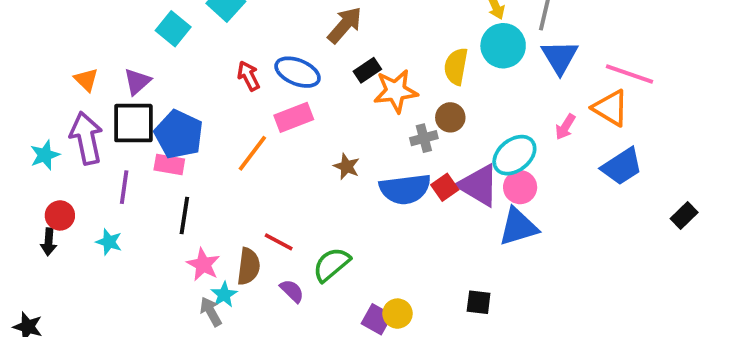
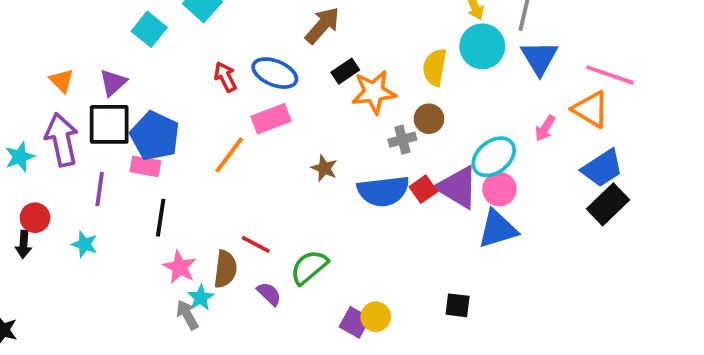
black rectangle: (684, 215) -> (608, 204), moved, size x1.5

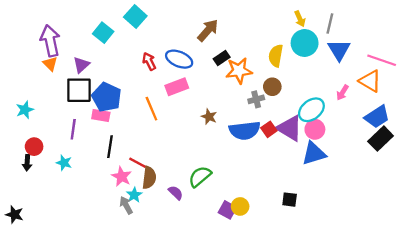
purple arrow: (62, 140) -> (50, 41), moved
orange line: (229, 155) -> (151, 109), turned -60
red line: (256, 244) -> (138, 163), moved

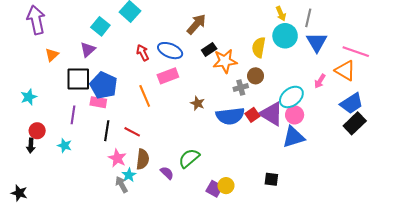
purple arrow: (50, 41) -> (36, 20), moved
orange triangle: (50, 64) -> (52, 55), turned 32
purple triangle: (81, 65) -> (88, 49), moved
red line: (138, 163) -> (132, 132), moved

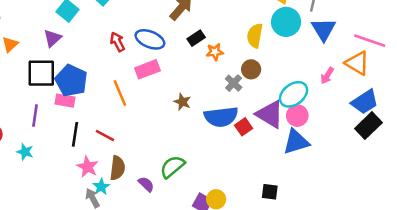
orange star: (225, 61) -> (215, 52), size x0.6
gray cross: (241, 87) -> (234, 83), turned -32
red square: (252, 115) -> (244, 127), moved

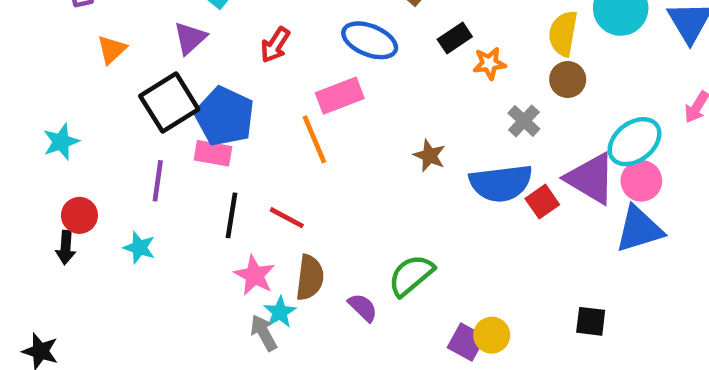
red arrow: (117, 42) -> (275, 45), moved, turned -120
pink rectangle: (147, 69) -> (340, 96), moved
brown circle: (251, 69) -> (568, 79), moved
black square: (41, 73) -> (169, 103), turned -32

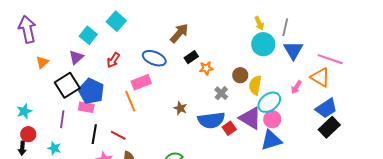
yellow semicircle: (563, 33) -> (255, 85), moved
cyan star: (61, 142) -> (24, 111), moved

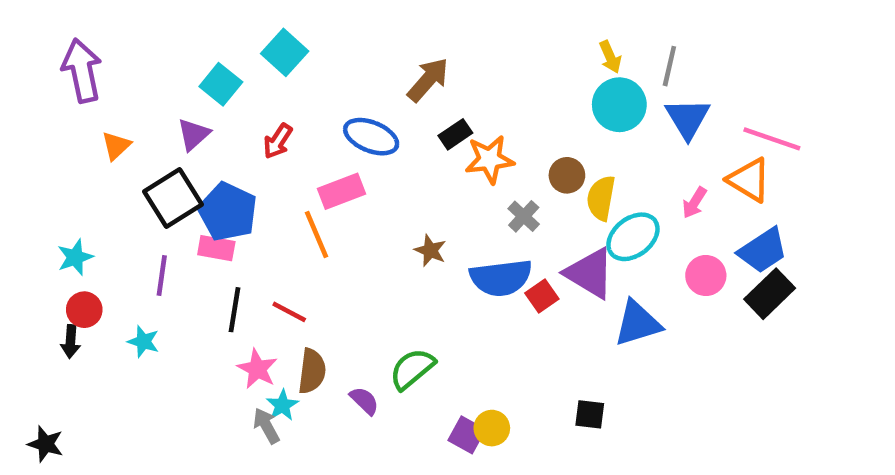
orange star: (206, 68) -> (490, 159), size x1.5
pink circle: (272, 119) -> (706, 276), moved

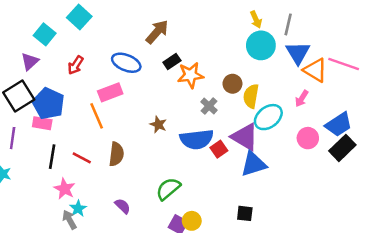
orange triangle: (749, 180) -> (315, 70), moved
blue triangle: (638, 323) -> (253, 164), moved
green semicircle: (412, 369) -> (168, 189), moved
brown semicircle: (312, 371) -> (116, 154), moved

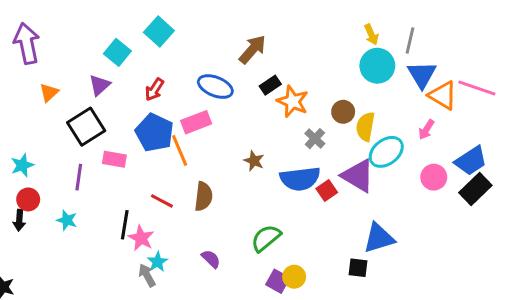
orange star: (190, 75) -> (293, 101), turned 30
blue pentagon: (48, 103) -> (154, 133), moved
black line: (52, 157) -> (125, 225), moved
blue triangle: (253, 164) -> (379, 238), moved

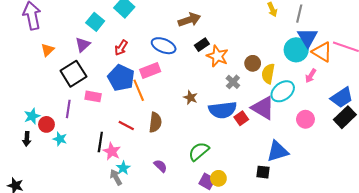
brown arrow: (253, 49) -> (189, 20), turned 30
cyan circle: (377, 66) -> (296, 50), moved
cyan star: (22, 165) -> (32, 116), moved
pink circle: (434, 177) -> (305, 119), moved
red circle: (28, 199) -> (46, 124), moved

